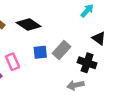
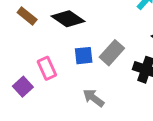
gray arrow: (75, 85) -> (94, 98), moved, turned 49

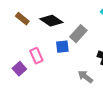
gray rectangle: (112, 53) -> (78, 34), moved
gray arrow: (94, 98) -> (85, 77), moved

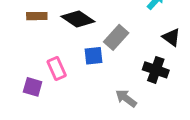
brown rectangle: (22, 19) -> (37, 16), turned -40
purple square: (19, 69) -> (33, 87), turned -32

